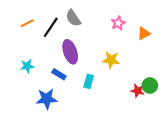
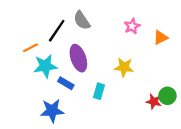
orange line: (27, 23) -> (30, 48), moved
cyan star: (27, 66) -> (45, 66), moved, size x1.5

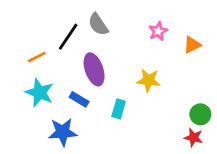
cyan star: (45, 66) -> (40, 93), moved, turned 30
red star: (154, 102) -> (194, 138), moved

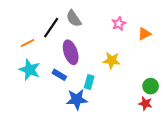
blue star: (63, 132) -> (77, 99), moved

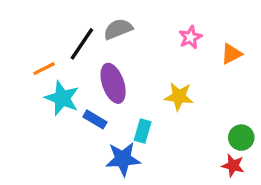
gray semicircle: (74, 18) -> (118, 29), turned 102
cyan star: (30, 70) -> (62, 98), moved

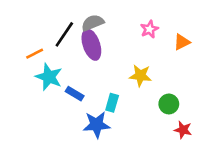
purple ellipse: (113, 83) -> (91, 45), moved
green circle: (241, 138) -> (169, 104), moved

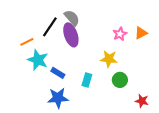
gray semicircle: (93, 23) -> (72, 18), turned 72
pink star: (149, 29) -> (120, 34), moved
green circle: (169, 104) -> (120, 80), moved
blue star: (97, 125) -> (58, 98), moved

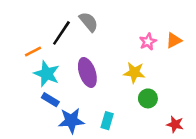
purple ellipse: (71, 35) -> (87, 72), moved
blue rectangle: (58, 73) -> (50, 100), moved
cyan rectangle: (87, 80) -> (107, 121), moved

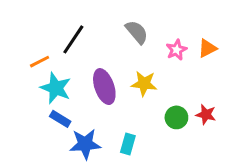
gray semicircle: (89, 22) -> (137, 32), moved
yellow star: (134, 72) -> (144, 84), moved
red star: (175, 124) -> (206, 115), moved

